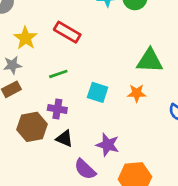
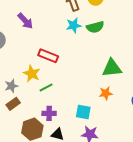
yellow star: (26, 38) -> (32, 74), moved
cyan square: (98, 92) -> (83, 112), moved

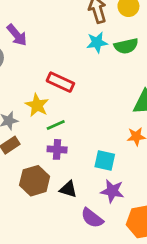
purple arrow: (25, 21) -> (17, 35), moved
purple cross: (49, 113) -> (57, 149), moved

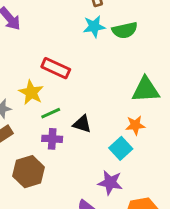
cyan square: (105, 160) -> (121, 148), moved, turned 35
black triangle: (68, 189) -> (82, 124), moved

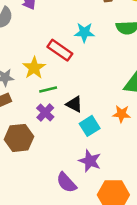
cyan star: (94, 26) -> (84, 32), moved
purple cross: (52, 139) -> (45, 113), turned 30
cyan square: (121, 148) -> (90, 126), moved

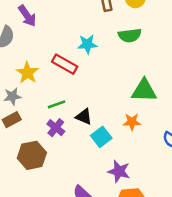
yellow star: (34, 68) -> (27, 73), moved
purple star: (90, 161) -> (119, 171), moved

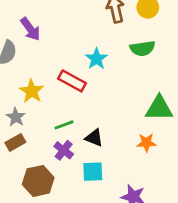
cyan star: (87, 44) -> (96, 59), turned -30
gray star: (12, 96) -> (16, 117), turned -30
cyan square: (101, 137) -> (93, 172), moved, turned 36

